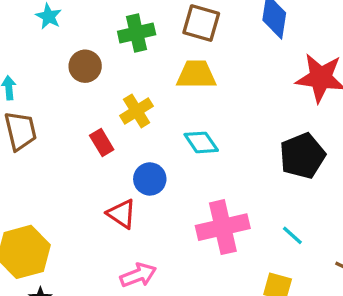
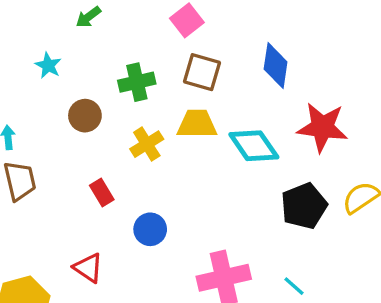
yellow cross: (137, 111) -> (147, 144), moved
cyan diamond: (201, 142) -> (254, 146), moved, size x1.4
red triangle: (122, 214) -> (88, 268), moved

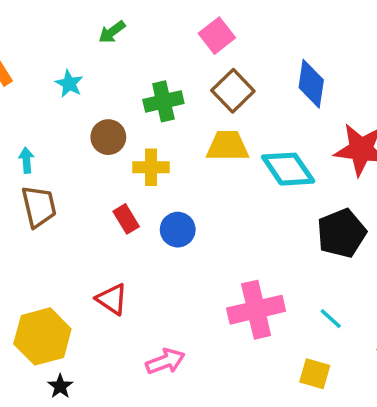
brown square: (202, 72) -> (233, 91), turned 30
yellow cross: (147, 144) -> (151, 167), moved, turned 32
blue circle: (150, 229) -> (178, 230), moved

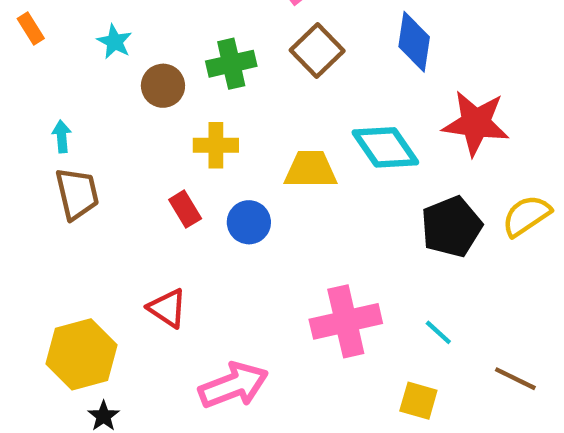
brown circle: (108, 137) -> (163, 86), moved
yellow trapezoid: (228, 146) -> (311, 169), moved
pink arrow: (165, 361) -> (233, 385), size x1.4

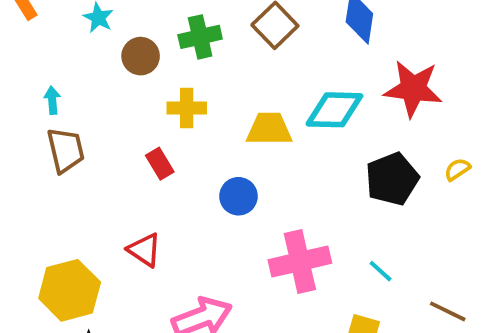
cyan diamond: (385, 147) -> (334, 110), turned -54
yellow semicircle: (526, 216) -> (457, 169), size x0.6
blue circle: (249, 222) -> (238, 196), moved

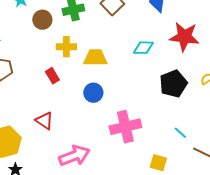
cyan diamond: (334, 110) -> (143, 48), size x0.7
yellow trapezoid: (269, 129) -> (95, 58), moved
cyan line: (381, 271) -> (180, 133), moved

